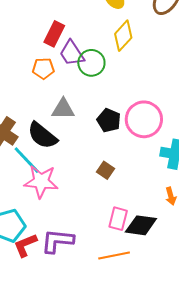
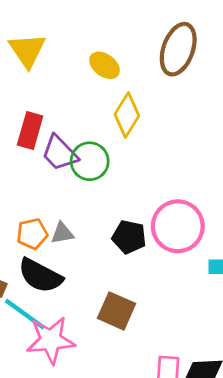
orange pentagon: (43, 69) -> (32, 234), moved
gray triangle: (63, 109) -> (62, 233), size x0.7
brown square: (105, 170) -> (116, 311), moved, size x1.5

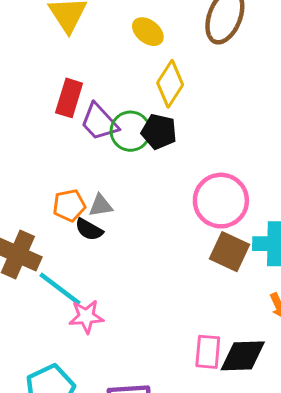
black pentagon: (129, 237) -> (159, 132), moved
black semicircle: (40, 276) -> (89, 230), moved, size x0.6
brown square: (116, 311) -> (230, 252), moved
pink star: (51, 340) -> (86, 317), size x0.7

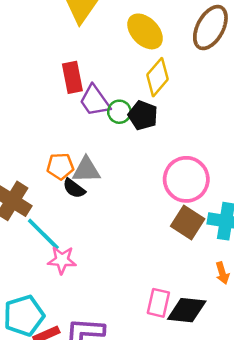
yellow ellipse: (148, 32) -> (145, 31), size x1.4
red rectangle: (69, 98) -> (72, 77), turned -36
green circle: (130, 131) -> (119, 112), size x0.7
gray triangle: (101, 206) -> (86, 170), size x1.4

